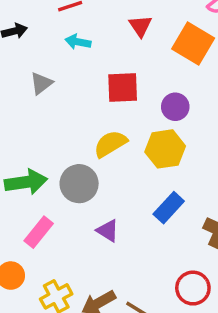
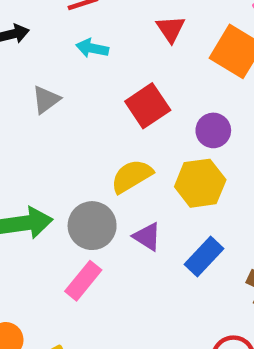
red square: (123, 87) -> (148, 106), turned -32
purple triangle: (108, 231) -> (147, 237), moved
pink rectangle: (39, 232) -> (83, 281), moved

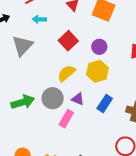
gray triangle: (46, 100) -> (23, 46), size x1.6
pink rectangle: (83, 281) -> (66, 119), moved

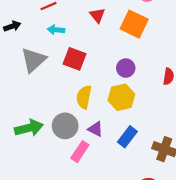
red square: (68, 41) -> (75, 59), moved, turned -30
yellow semicircle: (66, 73) -> (84, 97), turned -42

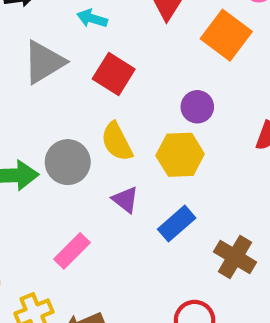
yellow semicircle: (84, 97) -> (117, 142), turned -50
gray circle: (65, 126) -> (68, 162), moved
pink rectangle: (80, 152) -> (72, 251), moved

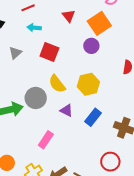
orange square: (226, 35) -> (99, 23), turned 30
gray triangle: (44, 62) -> (15, 53), size x0.6
purple circle: (197, 107) -> (91, 46), moved

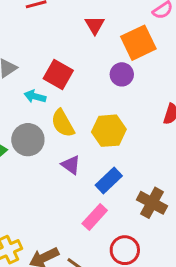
cyan arrow: (34, 28) -> (35, 96), moved
pink rectangle: (46, 140) -> (95, 217), moved

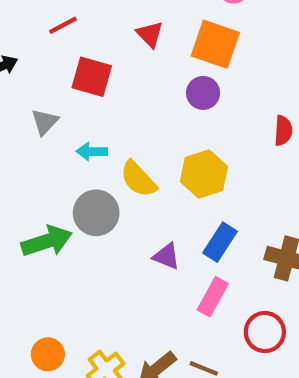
orange square: (138, 43) -> (215, 44), turned -32
red square: (58, 74) -> (92, 77), moved
purple triangle: (71, 165) -> (166, 256), moved

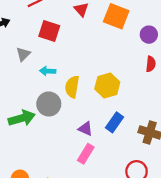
purple circle: (203, 93) -> (149, 35), moved
yellow semicircle: (138, 179) -> (72, 87), turned 50
pink rectangle: (213, 297) -> (86, 154), moved

